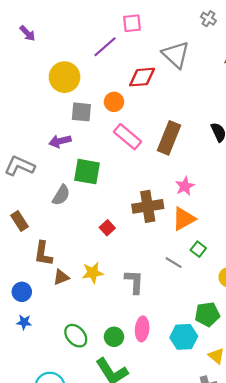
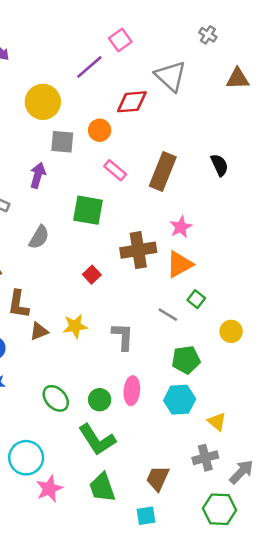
pink square: (132, 23) -> (120, 40), turned -30
pink rectangle: (127, 137) -> (115, 170), size x0.7
purple arrow: (60, 141) -> (38, 175), turned 120
green square: (87, 172) -> (88, 210), moved
green pentagon: (207, 314) -> (186, 360), moved

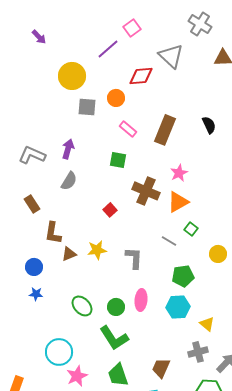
gray cross: (208, 35) -> (200, 24), size x1.6
purple arrow: (38, 175) -> (68, 149), moved
green square: (88, 210) -> (118, 160), moved, size x0.7
brown cross: (138, 250) -> (146, 191), turned 32

